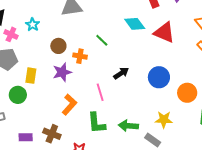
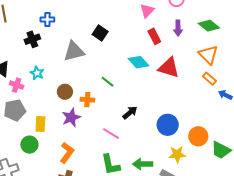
blue circle: (159, 77) -> (168, 125), moved
pink line: (100, 92) -> (111, 134), turned -36
orange circle: (187, 93) -> (198, 136), moved
orange L-shape: (69, 105) -> (67, 153), moved

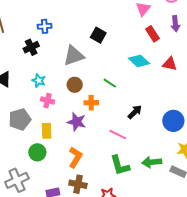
red triangle: (169, 68) -> (170, 64), size x0.7
pink cross: (17, 85) -> (48, 101), moved
brown circle: (65, 92) -> (75, 85), moved
purple star: (71, 117) -> (77, 122), turned -30

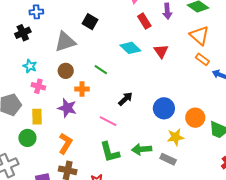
red triangle: (170, 64) -> (161, 51), turned 42

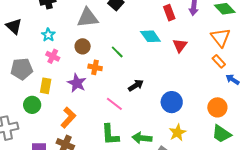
orange circle: (195, 118) -> (217, 107), moved
yellow star: (175, 137) -> (177, 133), turned -30

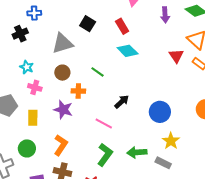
red rectangle: (169, 13) -> (122, 26), moved
red triangle: (180, 46) -> (176, 56), moved
green circle: (32, 105) -> (27, 148), moved
green L-shape: (110, 135) -> (105, 155), turned -130

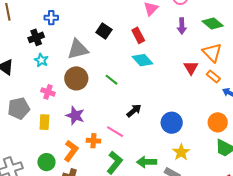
cyan star: (27, 67) -> (41, 60), moved
brown circle: (62, 73) -> (76, 78), size x1.5
orange cross: (78, 91) -> (93, 141), moved
green circle: (27, 148) -> (46, 162), moved

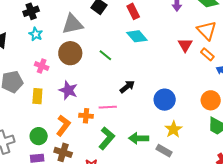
pink line: (115, 132) -> (108, 107), turned -36

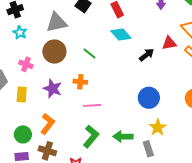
red triangle: (185, 45) -> (169, 43), turned 49
black arrow: (127, 87) -> (147, 55), moved
orange cross: (86, 116) -> (80, 82), moved
gray rectangle: (164, 151) -> (148, 149), turned 42

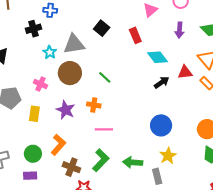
cyan star: (20, 33) -> (50, 52), moved
cyan diamond: (121, 35) -> (158, 57), moved
brown cross: (47, 151) -> (71, 167), moved

